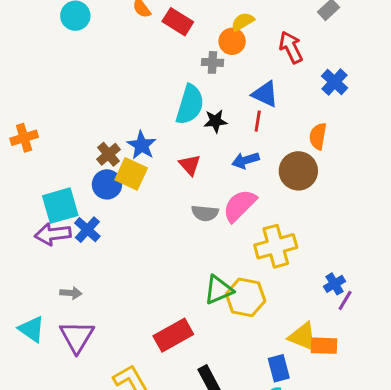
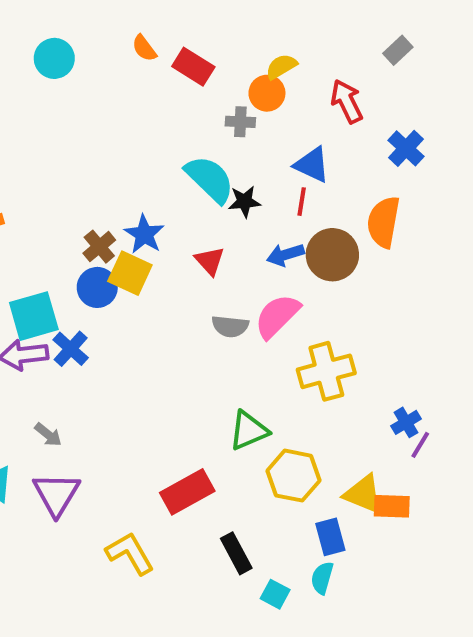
cyan semicircle: (190, 105) -> (210, 179), turned -63
orange semicircle: (318, 136) -> (384, 222), size x1.4
brown circle: (298, 171) -> (332, 255), moved
gray arrow: (71, 293) -> (48, 435), turned 35
yellow hexagon: (246, 297) -> (294, 476), moved

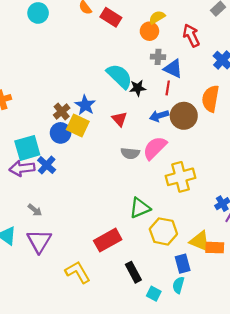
gray cross: (240, 122) -> (158, 57), moved

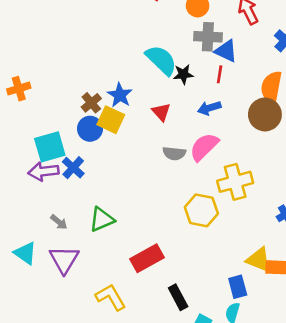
gray cross: (158, 57) -> (208, 37), size x1.5
brown circle: (184, 116) -> (265, 114), moved
green triangle: (140, 208) -> (102, 219), moved
yellow hexagon: (163, 231) -> (201, 210), moved

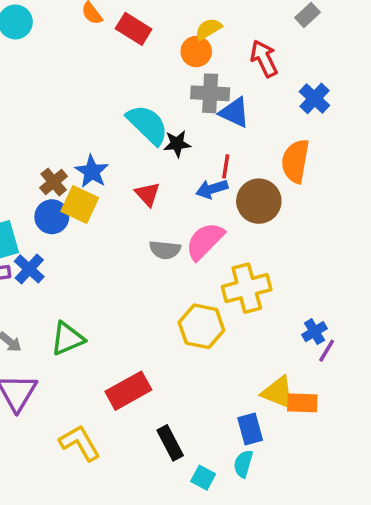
red line: (220, 74) -> (226, 166), moved
brown circle: (265, 114) -> (259, 201), moved

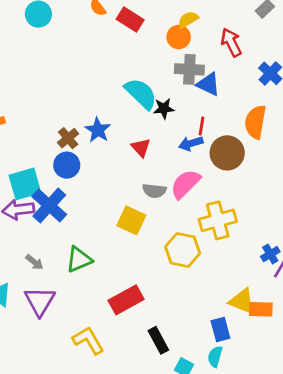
yellow square: (80, 205) -> (131, 220), moved
blue cross: (29, 269) -> (49, 206), size x1.5

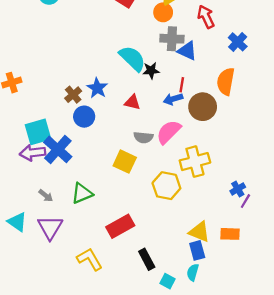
red triangle: (141, 148) -> (132, 102), turned -35
blue circle: (67, 165) -> (84, 117), moved
yellow triangle: (242, 301) -> (199, 232), moved

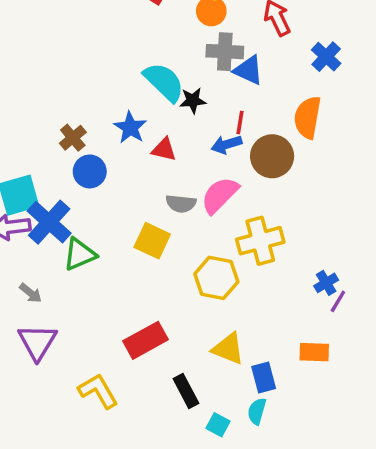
blue star: (97, 88) -> (130, 128), moved
green triangle: (82, 193) -> (80, 254), moved
yellow triangle: (199, 232) -> (228, 349), moved

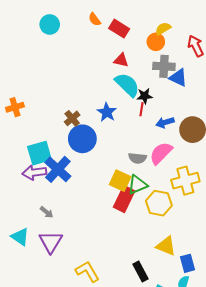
red line: (240, 122) -> (142, 109), moved
red triangle: (164, 150) -> (121, 60), moved
blue circle: (90, 171) -> (82, 139), size x1.4
green triangle: (80, 254) -> (137, 185), moved
red rectangle: (145, 340) -> (124, 199), moved, turned -35

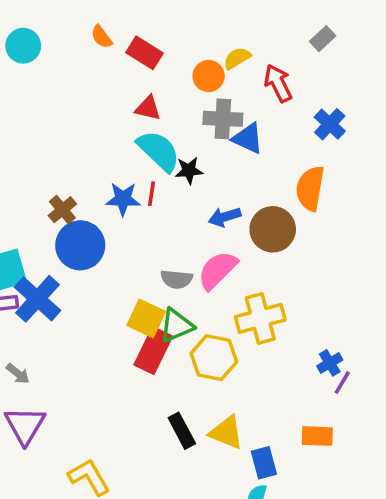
yellow semicircle: (163, 29) -> (237, 58), moved
red line: (142, 109) -> (152, 194), moved
blue star: (107, 112) -> (123, 199), turned -30
black rectangle: (141, 271) -> (182, 431), moved

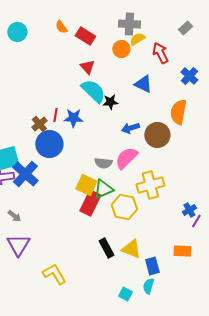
red triangle: (148, 108) -> (87, 67), turned 35
gray cross: (223, 119) -> (129, 24), moved
red line: (152, 194) -> (55, 115), moved

